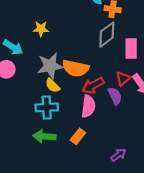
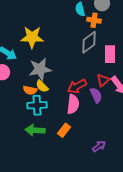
yellow star: (41, 29) -> (32, 37), size x1.6
orange semicircle: (76, 68) -> (30, 90), moved, size x0.6

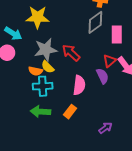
red arrow: (77, 86) -> (71, 53), moved, turned 72

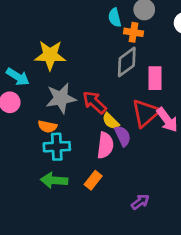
red triangle: (110, 61) -> (146, 113), size x1.6
yellow semicircle: (48, 67) -> (111, 121), moved
purple semicircle: (102, 76) -> (123, 136), moved

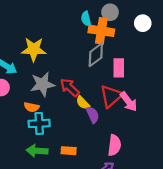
orange cross: (133, 32) -> (101, 31), size x1.6
pink semicircle: (105, 145) -> (114, 145), moved
orange rectangle: (93, 180) -> (69, 151), turned 56

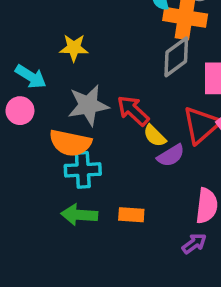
yellow star: (34, 49) -> (74, 48), size x0.7
orange semicircle: (32, 107) -> (70, 143), size x1.6
purple semicircle: (93, 115) -> (171, 156), turned 84

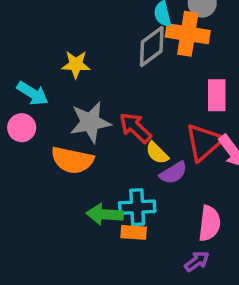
gray diamond: (176, 57) -> (152, 46), moved
cyan cross: (83, 170) -> (137, 207), moved
green arrow: (79, 215) -> (105, 214), moved

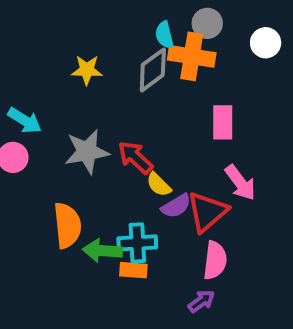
yellow star: (76, 64) -> (87, 70), moved
red triangle: (204, 142) -> (207, 212), moved
orange semicircle: (72, 160) -> (67, 225), moved, turned -108

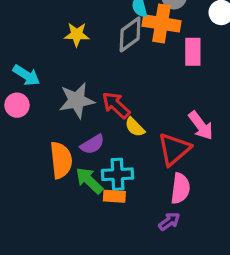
pink rectangle: (223, 122) -> (193, 52), moved
purple semicircle: (176, 206) -> (92, 144), moved
green arrow: (102, 251) -> (89, 181), turned 40

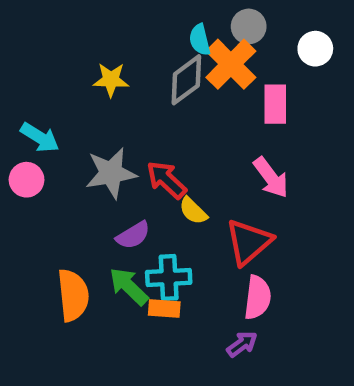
orange cross: (161, 23) -> (231, 64), turned 36
pink arrow: (201, 126) -> (271, 177), moved
orange semicircle: (61, 160) -> (73, 295), moved

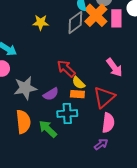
pink rectangle: (275, 104) -> (116, 18), moved
gray star: (111, 173) -> (25, 88), moved
green arrow: (129, 286) -> (48, 129), moved
orange rectangle: (164, 309) -> (77, 94), moved

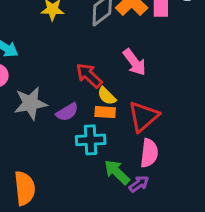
pink arrow: (114, 67) -> (135, 62), moved
orange semicircle: (23, 122) -> (25, 188), moved
green arrow: (48, 129) -> (117, 172), moved

